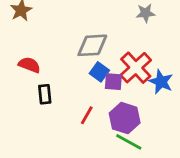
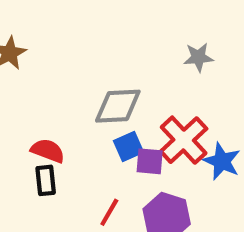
red semicircle: (29, 65) -> (48, 151), moved
blue square: (99, 72) -> (128, 146), turned 30

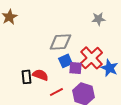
red semicircle: (48, 151) -> (40, 75), moved
red line: (109, 212) -> (56, 92), turned 32

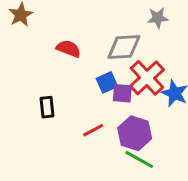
gray diamond: (60, 42) -> (124, 47), moved
red semicircle: (40, 75) -> (69, 49), moved

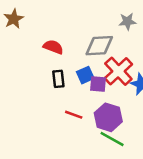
black rectangle: (47, 107) -> (58, 79), moved
red line: (93, 130) -> (74, 115), turned 48

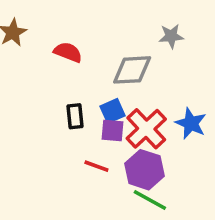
red semicircle: (53, 47) -> (68, 52), moved
red cross: (118, 71) -> (146, 129), moved
purple square: (98, 84) -> (112, 130), moved

